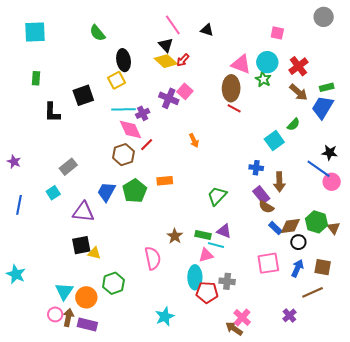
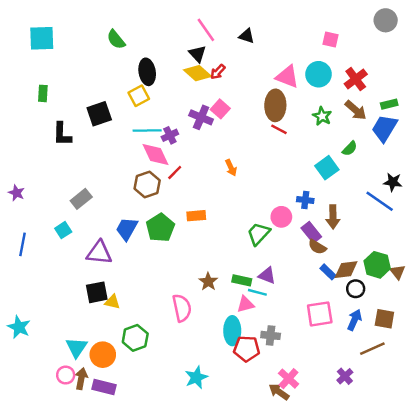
green star: (263, 79) -> (322, 116), moved
pink circle: (332, 182) -> (281, 217), moved

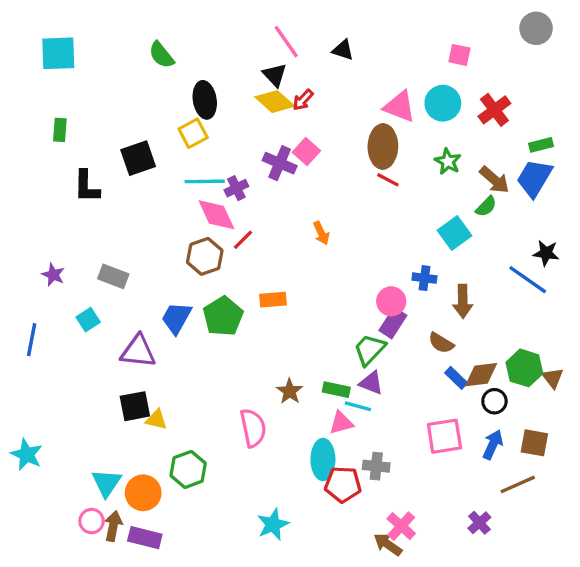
brown arrow: (356, 110) -> (494, 180), moved
purple star: (17, 193) -> (53, 275), moved
gray rectangle: (81, 199) -> (113, 276), turned 60
purple rectangle: (311, 232) -> (393, 323), moved, turned 72
green trapezoid: (259, 234) -> (370, 350), moved

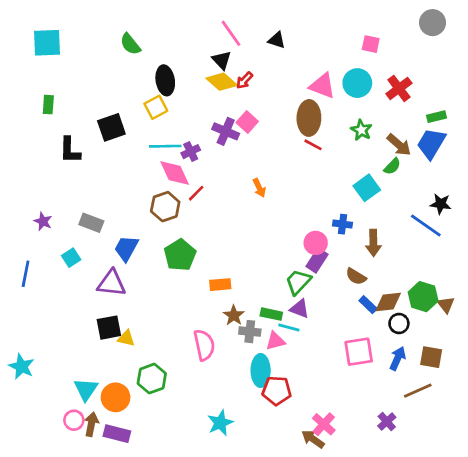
orange rectangle: (273, 300) -> (220, 285), moved
blue trapezoid: (176, 318) -> (126, 248), moved
gray cross: (376, 466) -> (250, 332), moved

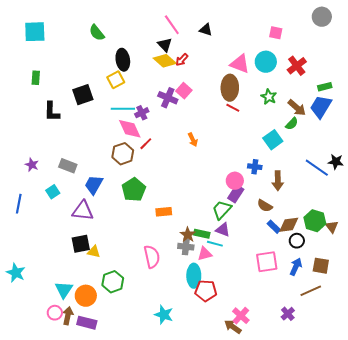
black star: (441, 204) -> (336, 162), moved
brown star: (234, 315) -> (188, 235), moved
cyan star: (220, 423) -> (164, 315), turned -30

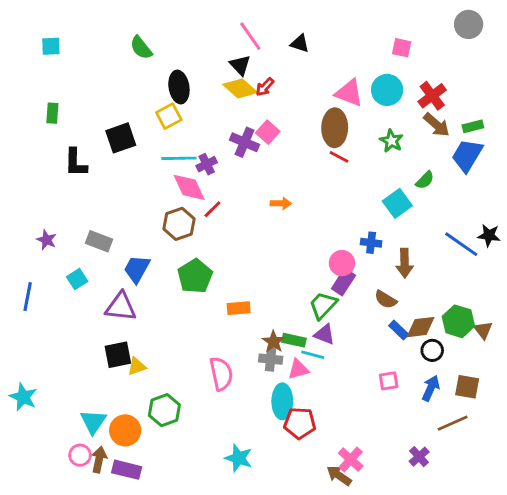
cyan square: (35, 32) -> (51, 46), size x0.6
brown arrow: (297, 108) -> (437, 125), moved
orange arrow: (193, 140) -> (281, 203), turned -64
yellow triangle: (94, 252) -> (137, 366), turned -32
pink square: (267, 262) -> (389, 381), size x0.6

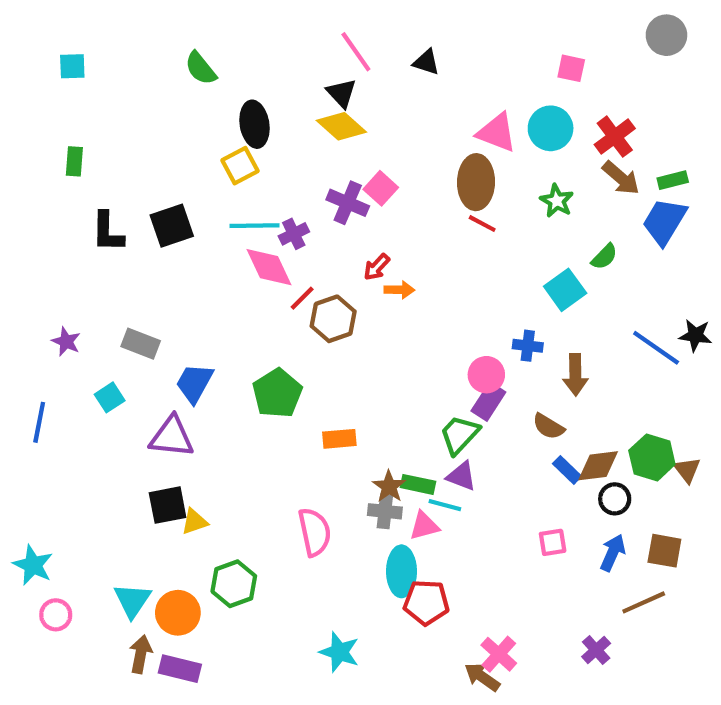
red arrow: (265, 87) -> (377, 267), moved
black square: (121, 138) -> (172, 226), moved
brown hexagon: (179, 224) -> (333, 319), moved
pink circle: (80, 455) -> (56, 615), moved

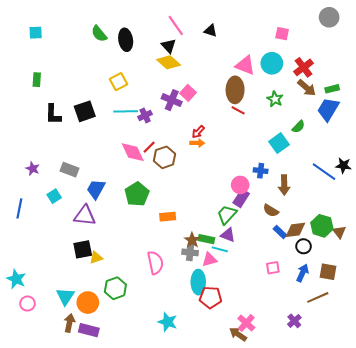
black ellipse: (254, 124) -> (126, 40), moved
pink diamond: (269, 267) -> (133, 152), moved
red arrow: (377, 267) -> (198, 132), moved

